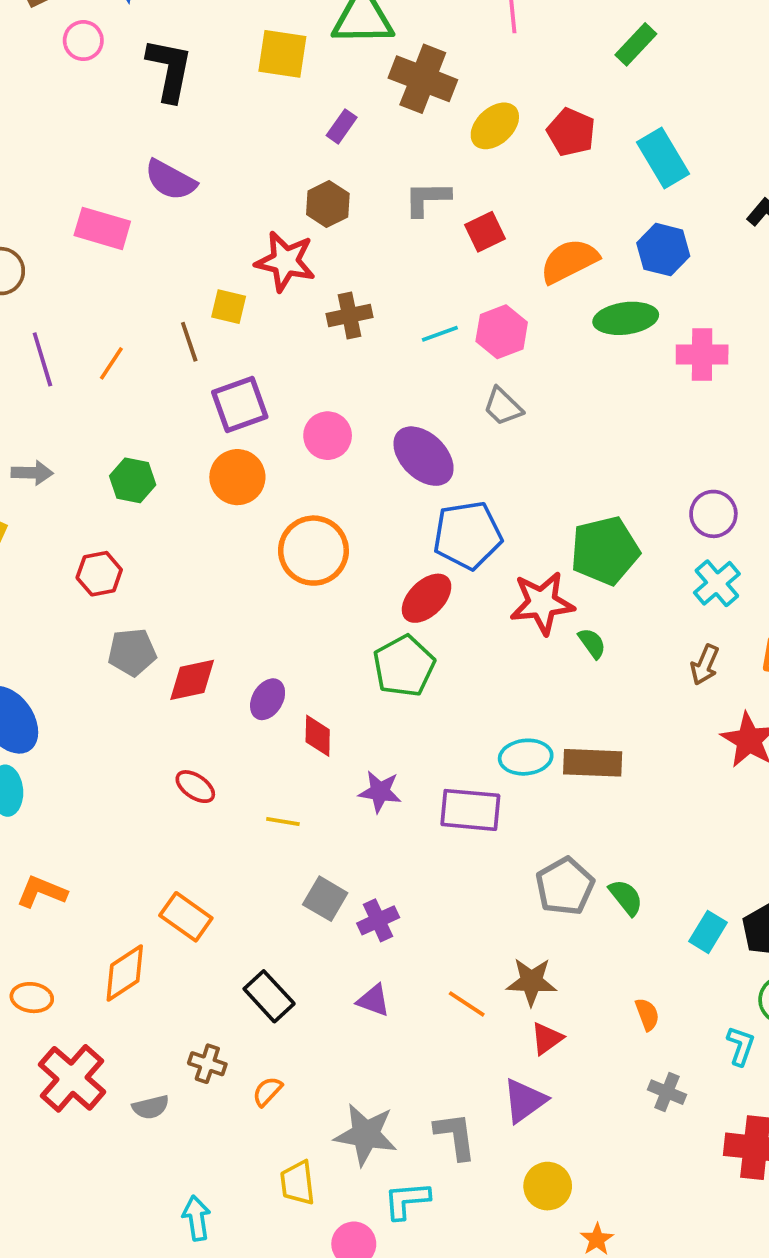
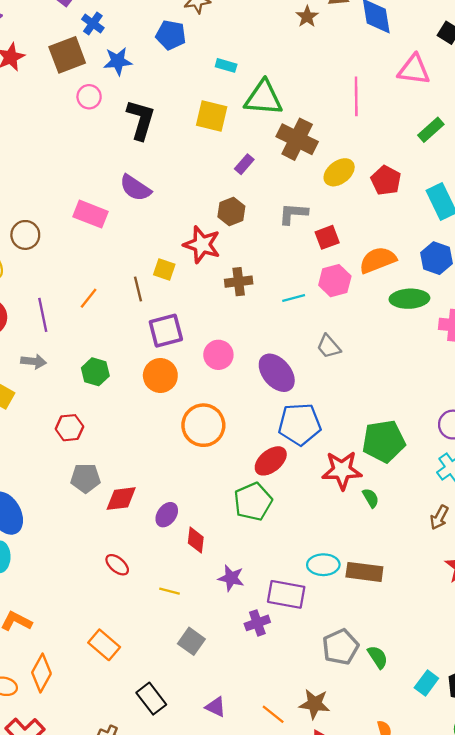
pink hexagon: (502, 332) -> (335, 281), moved
purple line: (42, 359) -> (43, 315), moved
purple cross: (378, 920) -> (257, 623), moved
orange diamond: (125, 973) -> (41, 673), moved, turned -33

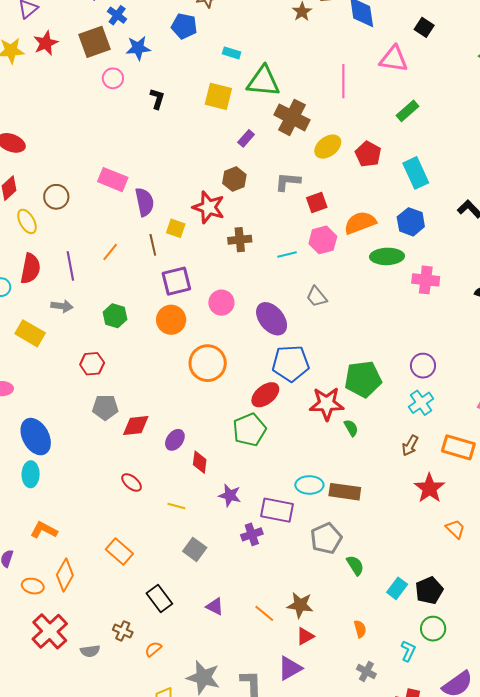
black L-shape: (141, 120) -> (157, 99), size x0.6
purple semicircle: (135, 188) -> (145, 202), moved, turned -136
gray pentagon: (340, 647) -> (326, 538), moved

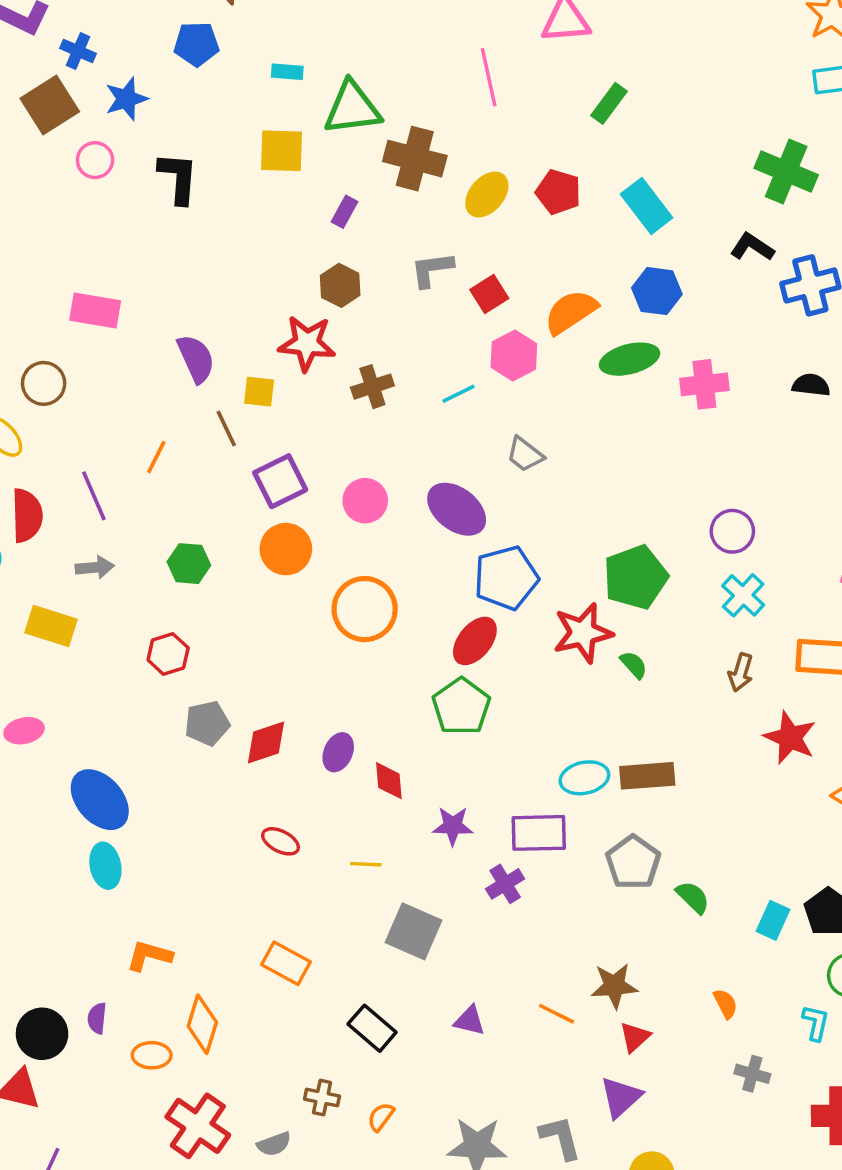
black L-shape: (157, 99) -> (178, 178), size x1.5
pink rectangle: (113, 180) -> (95, 310), moved
gray square: (195, 549) -> (414, 931), size x1.4

